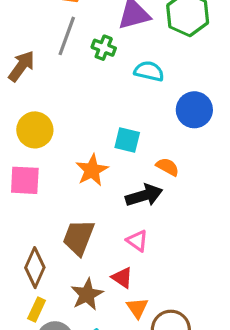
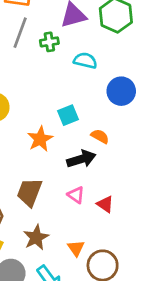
green cross: (104, 48) -> (49, 42), turned -30
cyan square: (127, 140) -> (68, 115), turned -36
red triangle: (122, 278) -> (105, 204), moved

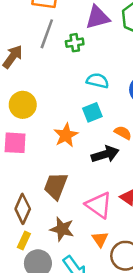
cyan semicircle: (85, 61) -> (98, 81), moved
pink triangle: (76, 195) -> (99, 205), moved, size x1.6
brown star: (36, 237) -> (62, 229), turned -30

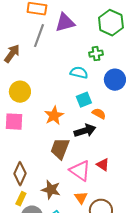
purple triangle: (98, 17) -> (65, 23), moved
green cross: (75, 43) -> (96, 54), moved
cyan square: (92, 112) -> (84, 100), moved
brown trapezoid: (56, 186) -> (60, 149), moved

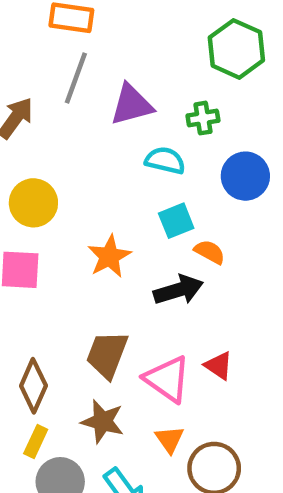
purple triangle: (65, 23) -> (132, 105), moved
brown trapezoid: (60, 149) -> (107, 355), moved

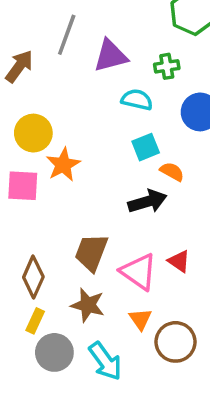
orange star: (109, 256) -> (63, 165), moved

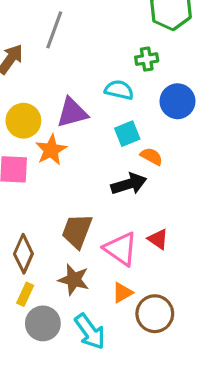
purple triangle: (111, 56) -> (72, 113), moved
orange triangle: (140, 319) -> (122, 293), turned 35

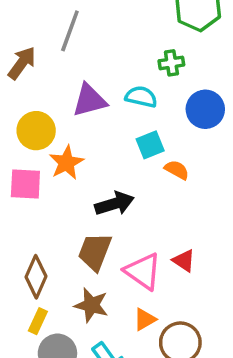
purple triangle: (72, 113) -> (90, 100), moved
black arrow: (129, 184) -> (114, 204), moved

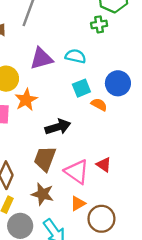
green cross: (171, 63) -> (99, 24), moved
blue circle: (205, 109) -> (118, 83), moved

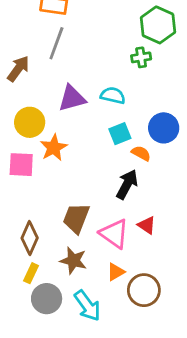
black arrow: (58, 127) -> (127, 184), moved, turned -45

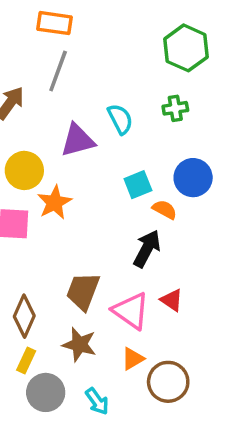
green cross: (141, 57) -> (175, 108), moved
cyan semicircle: (113, 95) -> (120, 119), moved, turned 50
cyan arrow: (87, 306) -> (97, 401), size x0.7

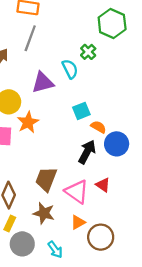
green cross: (175, 108) -> (88, 52), moved, turned -35
blue circle: (193, 178) -> (117, 144), moved

